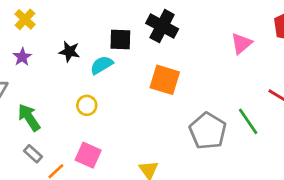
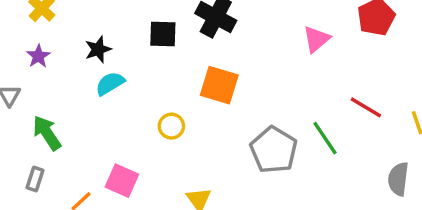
black star: (69, 52) -> (98, 49), turned -30
cyan semicircle: (102, 65) -> (110, 83), moved
yellow circle: (87, 105) -> (171, 126), moved
gray rectangle: (33, 154) -> (35, 179), moved, turned 66

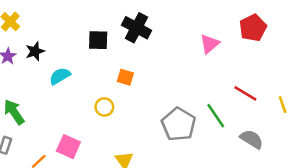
black star: (98, 49) -> (35, 51), moved
orange square: (219, 85) -> (125, 77), moved, size x0.6
gray semicircle: (398, 179) -> (252, 139), moved, turned 115

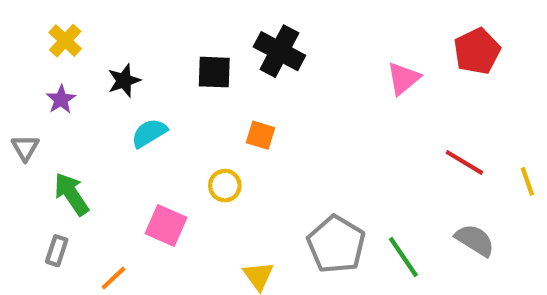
black star: (35, 51) -> (124, 81), moved
green line: (216, 116) -> (403, 257), moved
gray pentagon: (179, 124) -> (336, 244), moved
pink square: (68, 147) -> (166, 225), moved

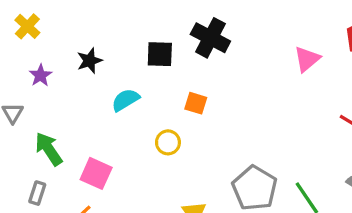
yellow cross: (65, 41) -> (27, 26), moved
cyan semicircle: (149, 133) -> (125, 100), moved
pink square: (166, 225) -> (96, 173), moved

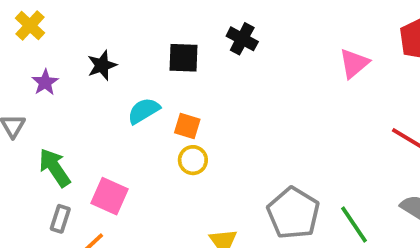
black cross: (210, 38) -> (242, 39), size x0.7
orange square: (196, 103) -> (187, 126), moved
gray rectangle: (37, 193) -> (60, 219), moved

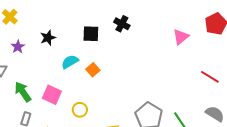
orange square: (187, 126) -> (93, 70), turned 32
yellow circle: (193, 160) -> (80, 110), moved
pink square: (110, 196) -> (52, 95), moved

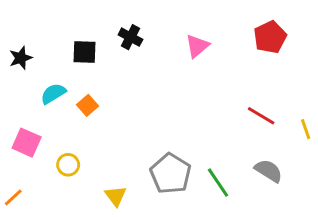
pink triangle: (181, 37) -> (197, 46), moved

